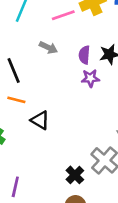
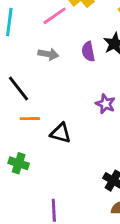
purple star: (90, 78) -> (105, 104), moved, turned -30

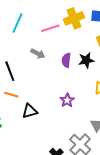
black triangle: (61, 133) -> (30, 111), turned -49

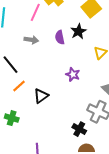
pink line: (50, 28) -> (35, 12), turned -30
orange line: (11, 95) -> (19, 86), turned -40

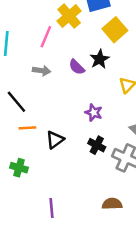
purple semicircle: (60, 37) -> (77, 67), turned -32
orange line: (19, 86) -> (27, 128), turned 40
black cross: (79, 129) -> (97, 145), moved

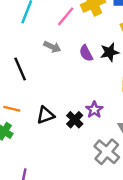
purple star: (94, 113) -> (94, 110), moved
orange line: (27, 128) -> (12, 109), moved
black cross: (97, 145) -> (75, 120), moved

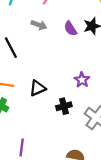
black cross: (75, 120) -> (64, 106), moved, turned 35

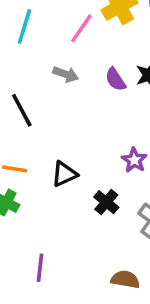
black cross: (64, 106) -> (106, 202), turned -35

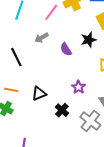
gray arrow: (66, 74) -> (42, 38), turned 128
purple semicircle: (115, 79) -> (66, 49), moved

